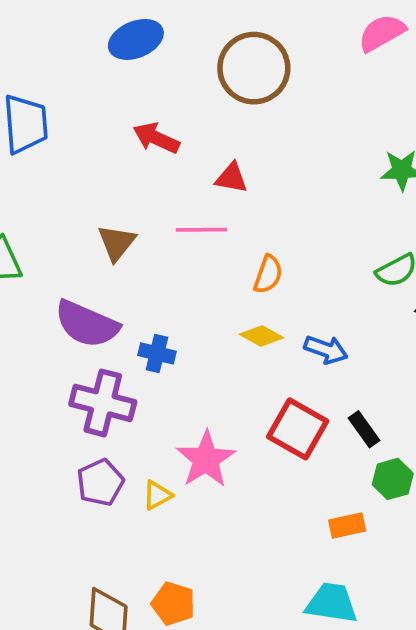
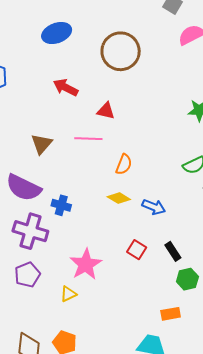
red square: (298, 429) -> (137, 250), size x0.6
yellow triangle: (157, 495) -> (68, 294), moved
orange rectangle: (347, 525) -> (171, 314), moved

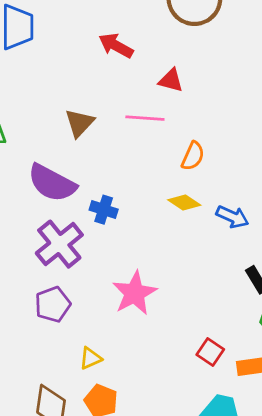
purple cross: (30, 231) -> (59, 244), turned 32
red square: (137, 250) -> (210, 352), moved
yellow triangle: (68, 294) -> (90, 358), moved

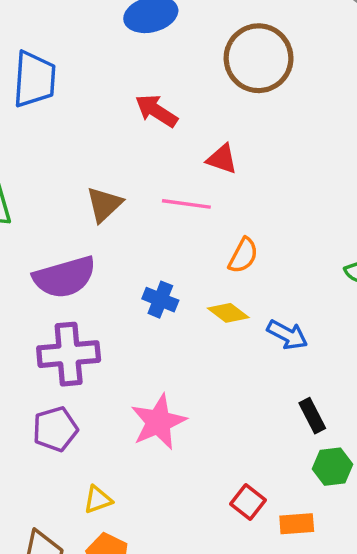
purple semicircle: (52, 183) -> (65, 277), turned -48
blue cross: (104, 210) -> (160, 300), moved
purple cross: (59, 244) -> (69, 354), turned 30

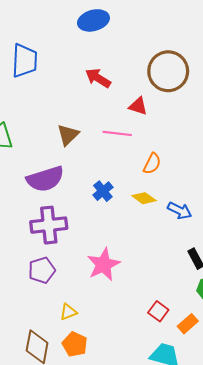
brown circle: (259, 58) -> (168, 71), moved
blue cross: (160, 300) -> (103, 191), turned 30
orange rectangle: (297, 524) -> (188, 324), turned -36

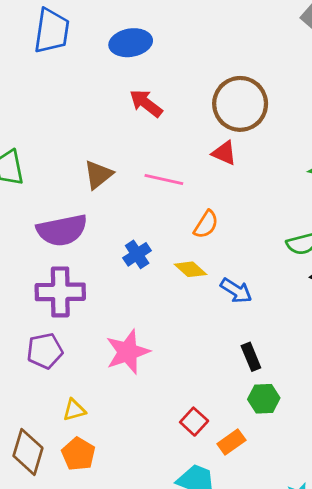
blue ellipse: (93, 20) -> (131, 43), moved
blue trapezoid: (25, 61) -> (52, 31), moved
red triangle: (138, 106) -> (224, 153), moved

